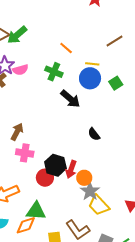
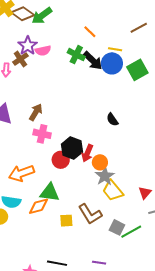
green square: (116, 83) -> (137, 70), size x1.5
black arrow: (70, 99) -> (93, 61), moved

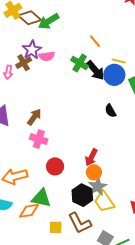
black semicircle: (112, 120) -> (110, 111), moved
black hexagon: (72, 148) -> (82, 195), moved
red arrow: (87, 153) -> (91, 157), moved

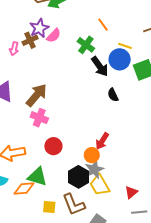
pink semicircle: (47, 56) -> (54, 36), turned -42
black arrow: (95, 70) -> (100, 66), moved
brown arrow: (34, 117) -> (37, 95), size x1.4
red arrow: (91, 157) -> (102, 141), moved

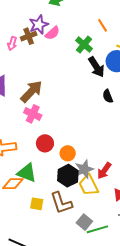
red arrow: (102, 141) -> (104, 171), moved
orange circle: (92, 155) -> (68, 153), moved

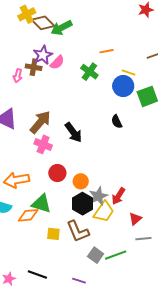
orange line: (102, 25) -> (107, 51), turned -64
brown cross: (29, 36) -> (34, 67), turned 35
black arrow: (96, 67) -> (73, 132), moved
yellow trapezoid: (89, 185) -> (104, 212), turned -115
gray square: (84, 222) -> (96, 255), moved

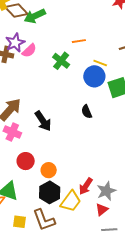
gray star: (98, 196) -> (106, 191), moved

